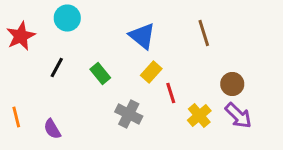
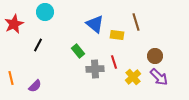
yellow rectangle: (151, 72) -> (117, 35), moved, turned 56
green rectangle: (100, 74) -> (78, 51), moved
gray cross: (129, 114) -> (95, 69), moved, turned -30
purple semicircle: (52, 129) -> (35, 86), turned -104

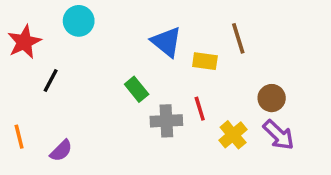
black line: (38, 45) -> (51, 80), moved

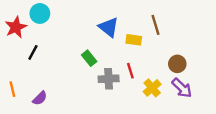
cyan circle: (79, 21) -> (40, 13), moved

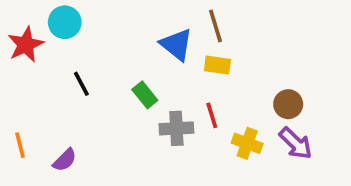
brown line: (156, 25) -> (216, 26), moved
black line: (33, 52) -> (81, 84), moved, turned -56
yellow cross: (152, 88) -> (247, 143), turned -30

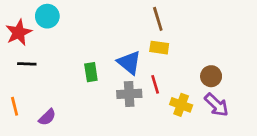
blue triangle: (176, 45) -> (129, 63), moved
black line: (81, 84) -> (27, 64), moved, turned -60
green rectangle: (145, 95) -> (91, 72), moved, turned 30

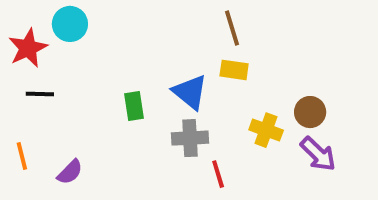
red line: (155, 84) -> (218, 174), moved
yellow cross: (181, 105) -> (266, 130), moved

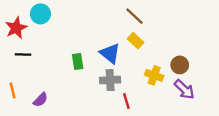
brown line: (232, 28) -> (134, 16), turned -30
yellow rectangle: (234, 70) -> (136, 41), turned 35

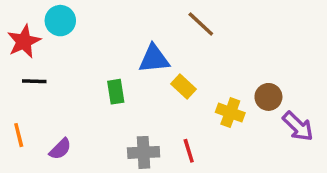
yellow rectangle: (136, 41) -> (183, 86), moved
blue triangle: (110, 53) -> (154, 59), moved, turned -45
gray cross: (110, 80) -> (144, 152), moved
purple arrow: (184, 89) -> (298, 126), moved

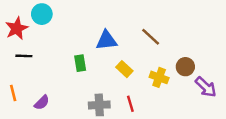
brown line: (201, 24) -> (151, 37), moved
yellow rectangle: (183, 86) -> (124, 69), moved

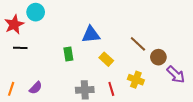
brown line: (151, 37) -> (138, 44), moved
yellow cross: (159, 77) -> (136, 80), moved
orange line: (13, 93) -> (11, 89), moved, turned 32

